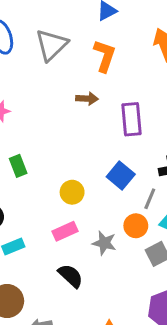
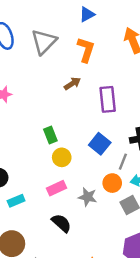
brown arrow: (87, 99) -> (72, 84), turned -35
green rectangle: (18, 166) -> (50, 135), moved

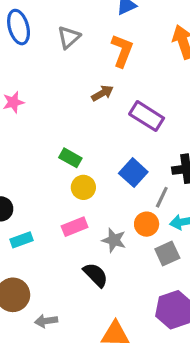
gray triangle: (44, 42) -> (69, 37), size x0.7
purple rectangle: (108, 99) -> (147, 116), turned -55
green rectangle: (50, 135) -> (70, 158), turned -42
black semicircle: (61, 223) -> (96, 275), moved

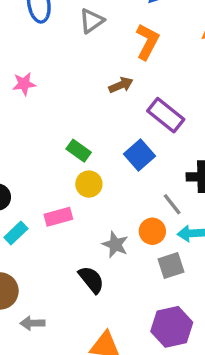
blue square: (133, 173) -> (140, 155), moved
gray line: (162, 197) -> (172, 204), turned -70
pink rectangle: (75, 227) -> (58, 217), moved
cyan rectangle: (22, 240) -> (16, 233), turned -30

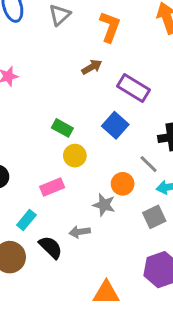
orange circle: (152, 231) -> (123, 184), moved
cyan rectangle: (16, 233) -> (26, 220), moved
black semicircle: (91, 280) -> (51, 247), moved
gray arrow: (32, 323) -> (80, 232), moved

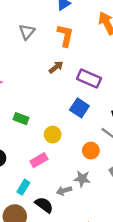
green rectangle: (62, 128) -> (21, 119), moved
gray star: (104, 205) -> (82, 179), moved

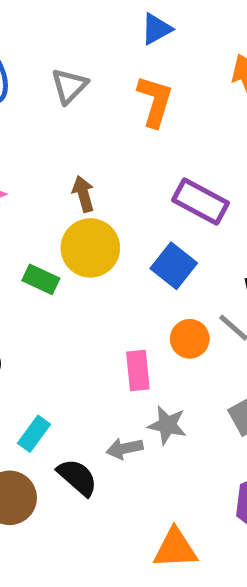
brown arrow: (56, 67) -> (83, 194), moved, turned -72
yellow circle: (53, 135) -> (90, 248), moved, size x1.5
orange circle: (91, 151) -> (190, 339), moved
pink rectangle: (39, 160) -> (138, 370), moved, turned -70

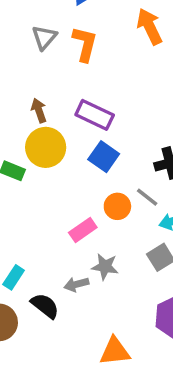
gray triangle: (69, 86) -> (44, 37), moved
purple rectangle: (201, 201) -> (95, 115), moved
pink rectangle: (138, 370) -> (83, 230), turned 64

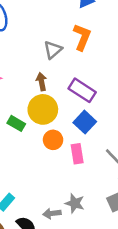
gray triangle: (44, 37) -> (53, 50), moved
orange circle: (117, 206) -> (53, 140), moved
pink rectangle: (83, 230) -> (77, 154), moved, turned -72

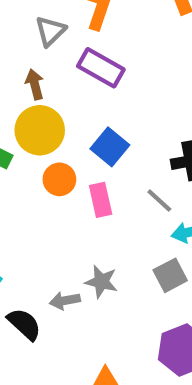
purple rectangle: (82, 90) -> (101, 68), moved

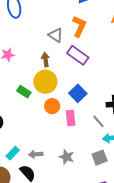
gray triangle: (50, 31) -> (56, 35), turned -49
gray arrow: (65, 301) -> (36, 154), moved

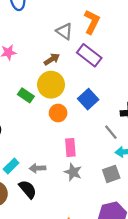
brown arrow: (45, 60) -> (52, 59), turned 64
pink rectangle: (71, 118) -> (70, 148), moved

